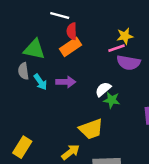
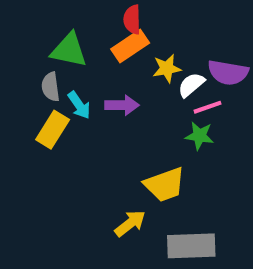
yellow star: (125, 36) -> (167, 68), moved
pink line: (116, 48) -> (208, 107), moved
white semicircle: (103, 89) -> (191, 85), moved
yellow rectangle: (22, 147) -> (53, 130), moved

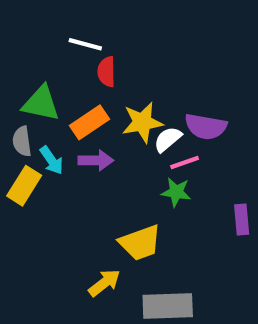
orange rectangle: (130, 46) -> (90, 122), moved
yellow star: (167, 68) -> (142, 122), size x1.4

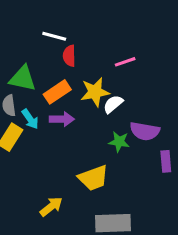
purple semicircle: (206, 127) -> (145, 131), moved
pink line: (185, 162) -> (125, 62), moved
yellow arrow: (104, 283) -> (51, 207), moved

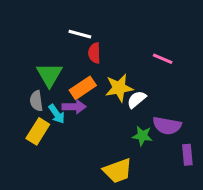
pink line: (125, 62) -> (163, 59), moved, turned 42
green triangle: (23, 78) -> (49, 75), turned 48
purple arrow: (62, 119) -> (74, 107), moved

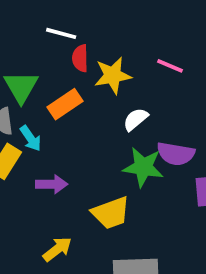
yellow star: (119, 88) -> (113, 75), moved
purple arrow: (74, 107) -> (52, 184), moved
green star: (142, 136) -> (143, 167), size x1.5

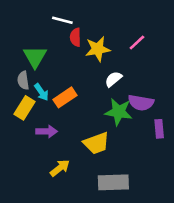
pink line: (170, 66) -> (137, 42), turned -66
orange rectangle: (65, 104) -> (65, 97), moved
purple arrow: (52, 184) -> (47, 131), moved

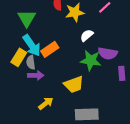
gray semicircle: (23, 80) -> (31, 62), moved
cyan arrow: (41, 92) -> (32, 45), size x1.6

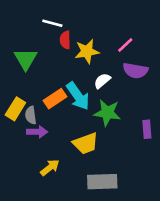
cyan arrow: (32, 45) -> (78, 96), moved
purple semicircle: (108, 53) -> (135, 71), moved

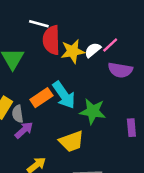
red semicircle: (65, 40) -> (51, 40), size x1.6
white semicircle: (102, 81) -> (93, 50), moved
purple arrow: (37, 132) -> (24, 130), turned -42

